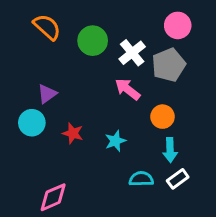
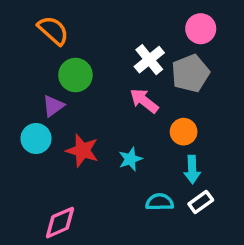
green circle: (93, 41) -> (75, 75), moved
red star: (73, 133) -> (82, 151), size x1.4

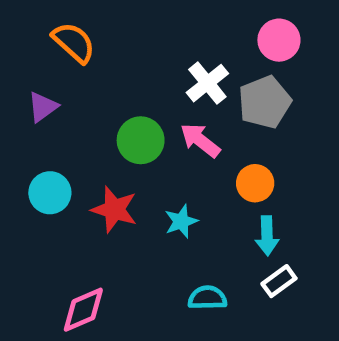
green circle: (75, 75) -> (141, 140), moved
purple triangle: (53, 106) -> (43, 107), moved
cyan semicircle: (160, 202) -> (207, 298), moved

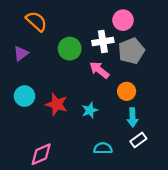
pink circle: (279, 40) -> (123, 20), moved
white cross: (207, 83) -> (103, 41), turned 30
green circle: (141, 140) -> (70, 49), moved

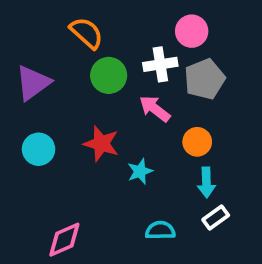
orange semicircle: (36, 21) -> (87, 33), moved
purple triangle: (21, 53) -> (33, 83), size x1.5
red star: (57, 104) -> (101, 144), moved

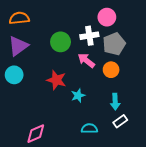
orange semicircle: (87, 33) -> (19, 18), moved, turned -48
orange circle: (197, 142) -> (111, 70), moved
cyan circle: (39, 149) -> (14, 75), moved

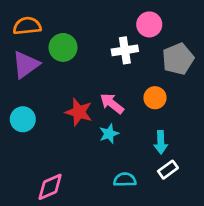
green circle: (61, 42) -> (63, 47), moved
gray pentagon: (114, 44) -> (178, 59), moved
pink arrow: (86, 60) -> (112, 103), moved
cyan circle: (14, 75) -> (23, 119), moved

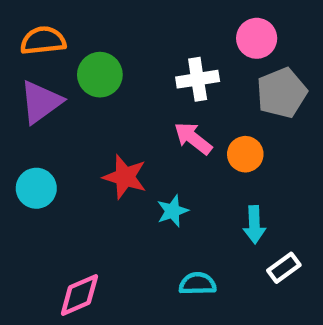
pink circle: (149, 24) -> (257, 38), moved
pink arrow: (112, 103) -> (193, 138), moved
white rectangle: (168, 170) -> (284, 268), moved

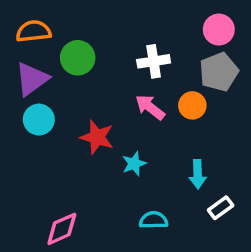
pink circle: (257, 38) -> (219, 30), moved
orange circle: (245, 154) -> (192, 105), moved
cyan circle: (36, 188) -> (39, 120), moved

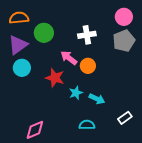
orange circle: (192, 105) -> (88, 66), moved
pink arrow: (150, 107) -> (69, 58), moved
cyan arrow: (198, 174) -> (97, 99), moved, turned -63

